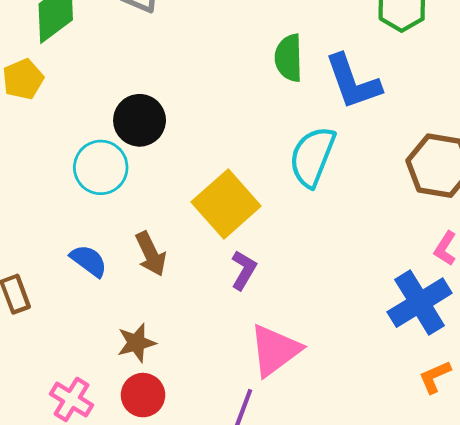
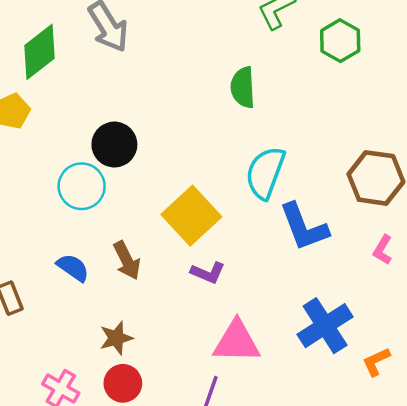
blue L-shape: (353, 82) -> (304, 227), moved
purple L-shape: (244, 270) -> (208, 273), turned 84
blue cross: (420, 303) -> (325, 326), moved
pink triangle: (275, 350) -> (237, 342), turned 39

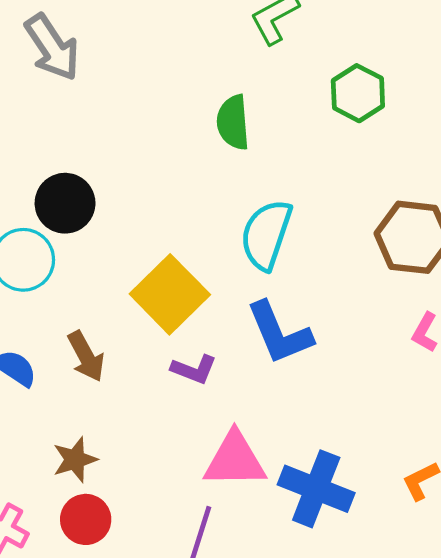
green hexagon: (340, 41) -> (358, 93), moved
blue L-shape: (304, 227) -> (279, 333), moved
blue cross: (325, 326) -> (316, 489), moved, turned -34

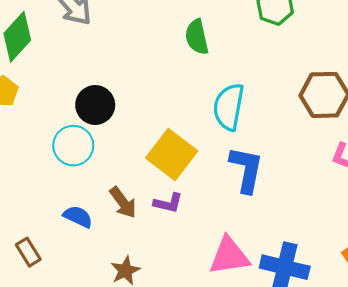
blue L-shape: (279, 333) -> (246, 169), turned -138
purple L-shape: (194, 369) -> (168, 203), moved

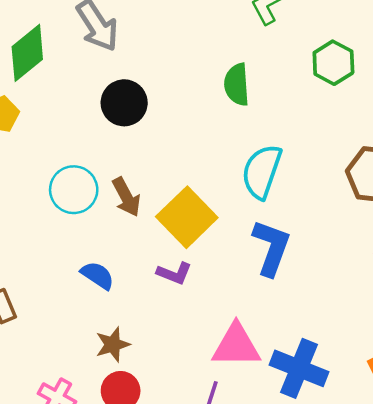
black circle: (95, 105) -> (124, 103), moved
brown arrow: (123, 202) -> (126, 197), moved
blue semicircle: (78, 217) -> (98, 275), moved

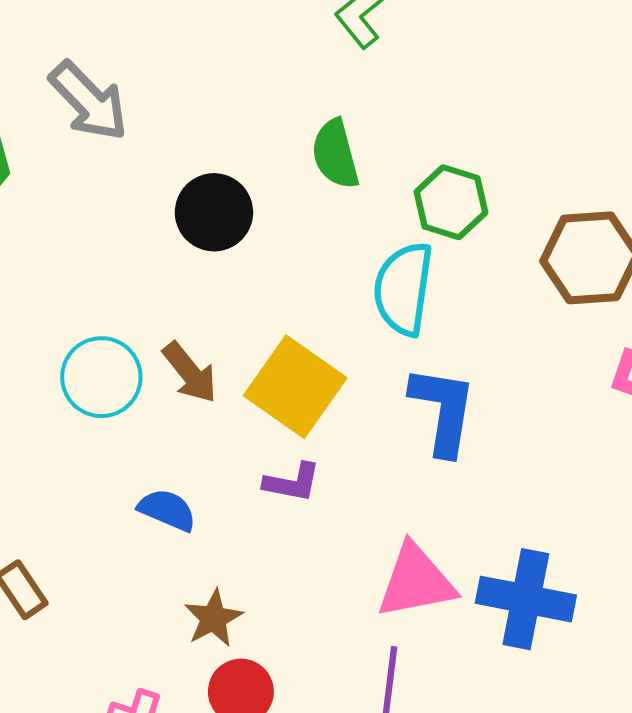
green hexagon: (333, 63) -> (451, 202), moved
black circle: (124, 103) -> (214, 212), moved

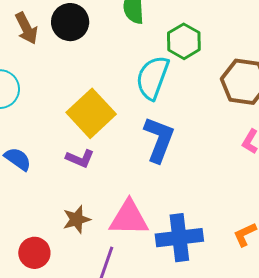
brown arrow: (190, 373) -> (26, 28), moved
blue cross: (526, 599) -> (179, 238), turned -30
brown star: (213, 618) -> (77, 219), moved

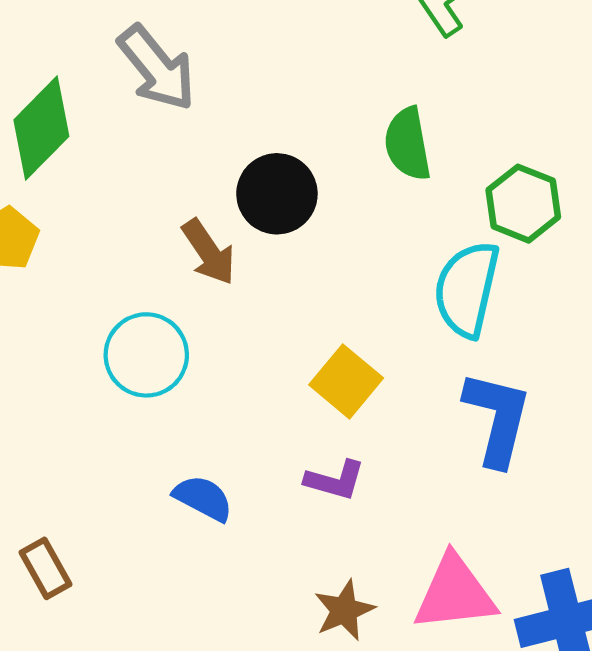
brown arrow: (26, 28) -> (209, 252), moved
yellow square: (91, 113) -> (346, 381), size x0.7

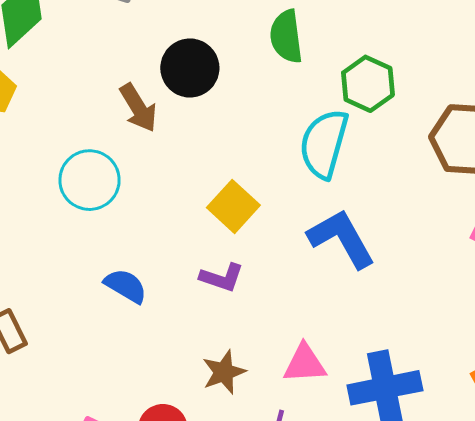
blue L-shape: (497, 418) -> (342, 239), turned -46
pink triangle: (455, 593) -> (305, 364), size x0.7

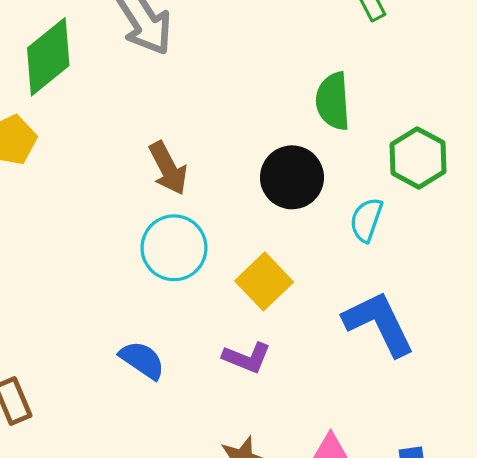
black circle: (190, 68) -> (292, 177), moved
cyan semicircle: (324, 144) -> (366, 220), size x0.6
cyan circle: (90, 180) -> (174, 248), moved

